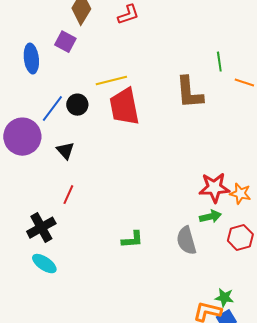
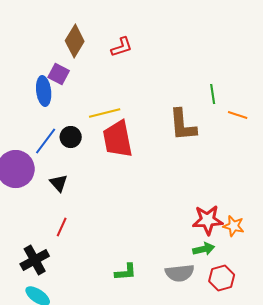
blue ellipse: (31, 59) -> (44, 91), moved
red hexagon: (240, 238) -> (222, 278), moved
gray semicircle: (186, 241) -> (180, 273), turned -80

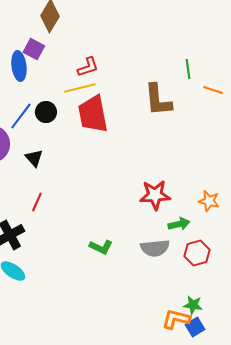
red L-shape: (122, 47) -> (88, 67), moved
red star: (208, 220) -> (155, 195), moved
green L-shape: (126, 272) -> (101, 247), turned 30

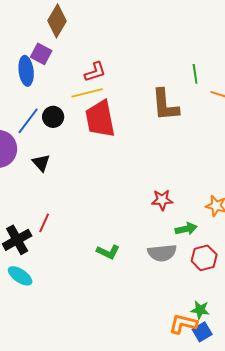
red star: (155, 195) -> (162, 200), size x0.7
red line: (37, 202) -> (44, 223), moved

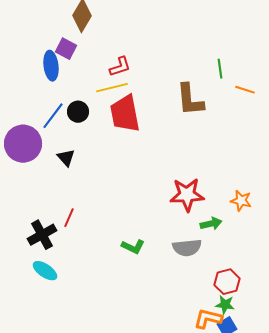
red star: (162, 200) -> (187, 195), size x1.6
red hexagon: (204, 258) -> (227, 282), moved

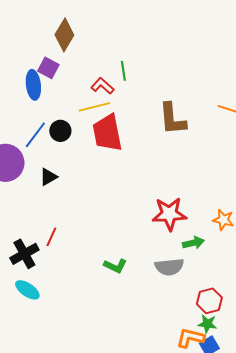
red L-shape: (120, 67) -> (102, 86), turned -120
green line: (220, 69) -> (123, 71), moved
black triangle: (66, 158) -> (48, 177), turned 42

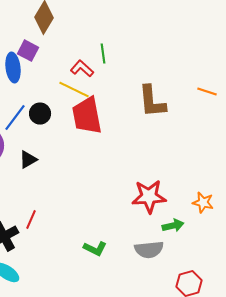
yellow line: (94, 107) -> (74, 90), turned 40

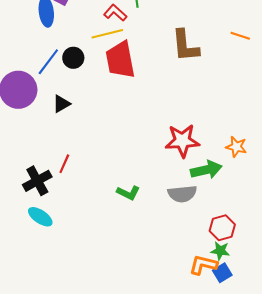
yellow line: (74, 90) -> (107, 34), turned -40
green arrow: (173, 226) -> (206, 170), size x1.4

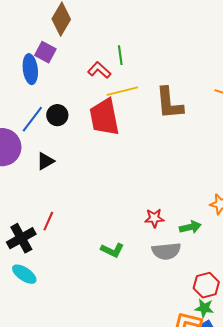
yellow line: (107, 34) -> (122, 91), moved
red star: (182, 141) -> (154, 218), moved, size x0.6
green arrow: (206, 170) -> (190, 227), size x0.7

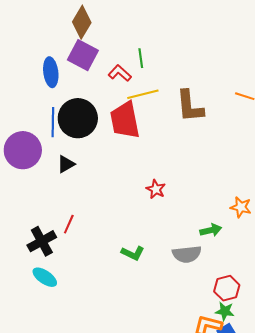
purple square: (45, 52) -> (83, 55), moved, size x1.4
black circle: (57, 115) -> (78, 118), size x1.8
blue line: (32, 119) -> (53, 122), turned -36
red star: (154, 218) -> (156, 189), moved, turned 30

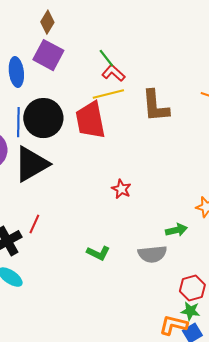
brown diamond: (82, 22) -> (47, 22), size x0.7
green line: (141, 58) -> (106, 58), turned -30
red L-shape: (120, 73) -> (113, 73), moved
black triangle: (66, 164) -> (31, 164), size x2.0

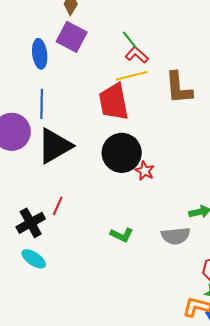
black circle: (43, 118) -> (122, 153), moved

